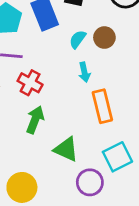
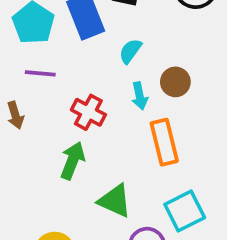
brown circle: (104, 38) -> (175, 82), moved
red cross: (30, 83) -> (88, 112), moved

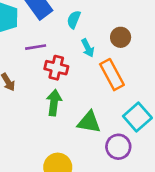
purple line: (40, 73) -> (36, 47), moved
brown circle: (175, 82) -> (121, 37), moved

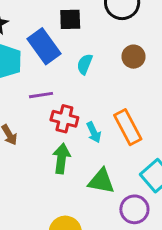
brown circle: (121, 37) -> (134, 57), moved
cyan arrow: (88, 48) -> (94, 132), moved

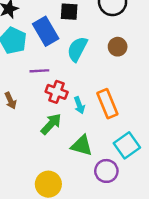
cyan semicircle: (85, 64) -> (77, 49), size x1.5
green arrow: (61, 159) -> (51, 124), turned 30

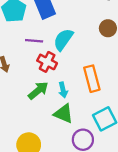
cyan semicircle: (77, 49) -> (63, 40), moved
cyan arrow: (79, 105) -> (63, 90), moved

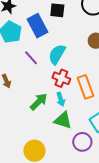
purple line: (34, 41) -> (31, 58), turned 49
red cross: (47, 62) -> (61, 78), moved

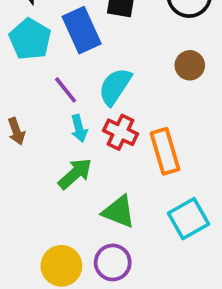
cyan arrow: (61, 99) -> (79, 128), moved
purple circle: (82, 142) -> (113, 262), moved

